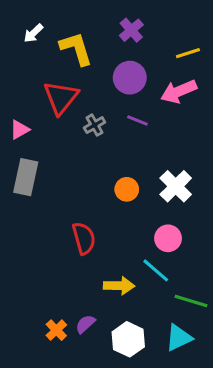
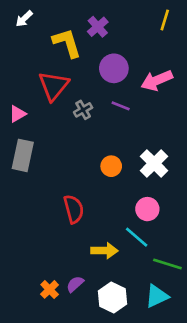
purple cross: (131, 30) -> (98, 27), moved
white arrow: (33, 33) -> (24, 19), moved
yellow line: (188, 53) -> (165, 20), moved, turned -55

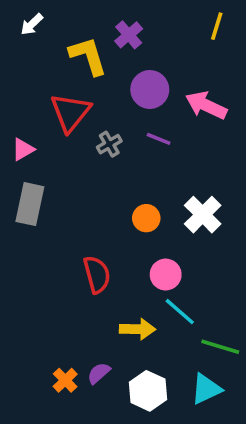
pink arrow: (157, 80) -> (206, 105), turned 48
pink circle: (147, 209) -> (166, 275), moved

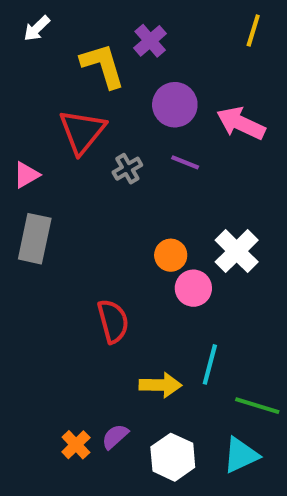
pink circle: (166, 275) -> (193, 288), moved
cyan line: (180, 312) -> (210, 364), turned 64

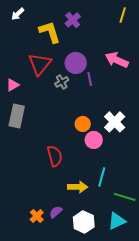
purple circle: (175, 105) -> (76, 63), moved
purple line: (185, 162) -> (90, 79), turned 56

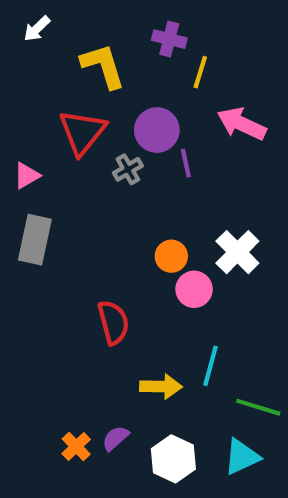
yellow line: (123, 15) -> (200, 72), moved
purple cross: (73, 20) -> (169, 39), moved, turned -35

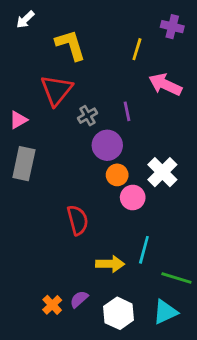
purple cross: (169, 39) -> (172, 27), moved
purple circle: (157, 130) -> (107, 145), moved

